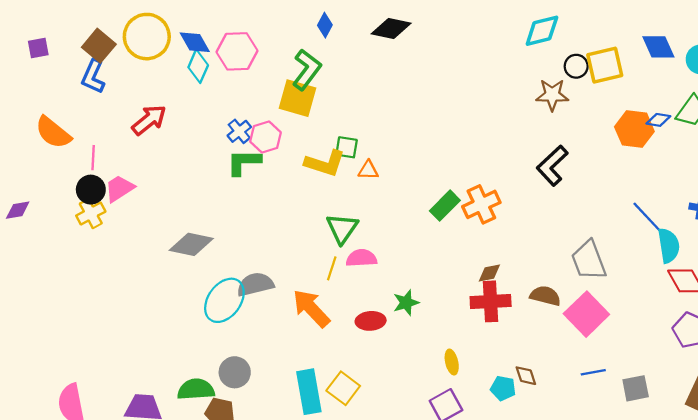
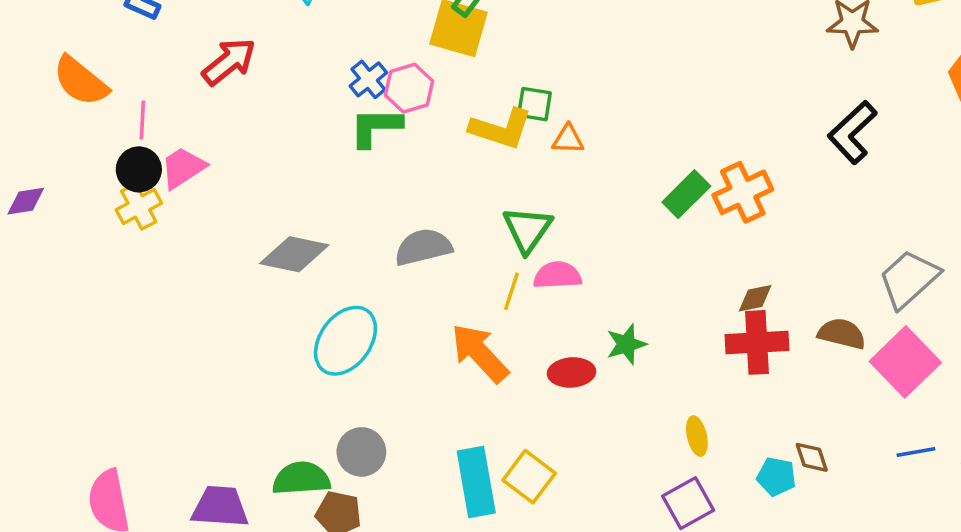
gray trapezoid: (589, 260) -> (909, 279), turned 69
gray semicircle: (255, 284) -> (423, 247), moved

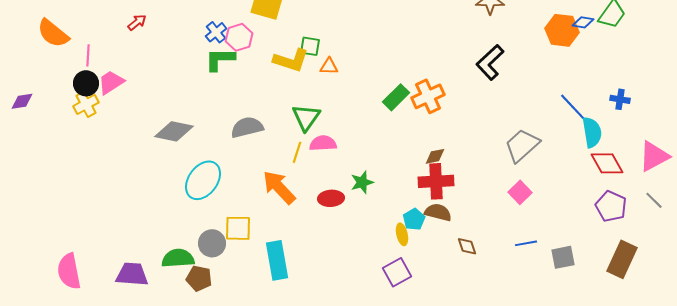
red arrow: (229, 62) -> (137, 22), size x0.6
brown semicircle: (842, 334) -> (438, 212), moved
pink square: (905, 362) -> (520, 192), size x0.6
yellow square: (529, 477) -> (238, 228), moved, turned -36
cyan pentagon: (776, 477) -> (414, 219), moved, turned 30

